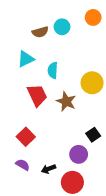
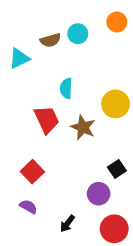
cyan triangle: (26, 59) -> (19, 58), moved
black arrow: (49, 169) -> (67, 224), moved, turned -32
red circle: (72, 182) -> (114, 229), moved

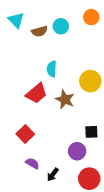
cyan triangle: (19, 58) -> (16, 20), moved, turned -48
red trapezoid: (47, 120) -> (36, 93), turned 75
black square: (117, 169) -> (91, 132), turned 32
purple semicircle: (28, 207) -> (32, 163), moved

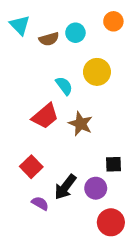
cyan semicircle: (52, 69) -> (64, 86), turned 140
yellow circle: (90, 81) -> (97, 72), moved
black arrow: (53, 175) -> (65, 187), moved, size x1.5

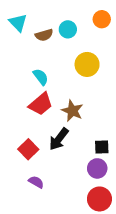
cyan semicircle: (64, 86) -> (41, 77), moved
black arrow: (65, 187) -> (59, 139), moved
purple circle: (96, 188) -> (97, 168), moved

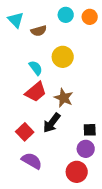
cyan circle: (68, 29) -> (66, 15), moved
yellow circle: (87, 64) -> (63, 57), moved
purple semicircle: (36, 182) -> (32, 161), size x1.5
red circle: (99, 199) -> (77, 172), moved

